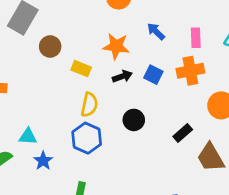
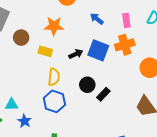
orange star: (116, 46) -> (54, 26), moved
blue square: (153, 75) -> (98, 50), size x1.5
black rectangle: (183, 133) -> (103, 94), moved

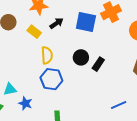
yellow rectangle: (45, 51) -> (34, 32), turned 32
black arrow: (76, 54) -> (56, 23), moved

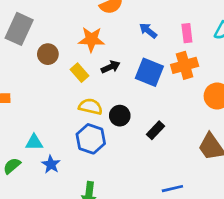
yellow semicircle: (47, 55) -> (90, 107), turned -84
black circle: (81, 57) -> (120, 116), moved

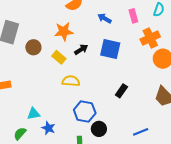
orange cross: (185, 65) -> (150, 38), moved
black circle: (120, 116) -> (99, 129), moved
blue hexagon: (91, 139) -> (85, 112), moved

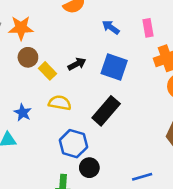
orange star: (64, 31) -> (21, 28), moved
brown circle: (33, 47) -> (28, 57), moved
black rectangle: (121, 91) -> (106, 111), moved, size x1.6
blue star: (48, 128) -> (23, 113), moved

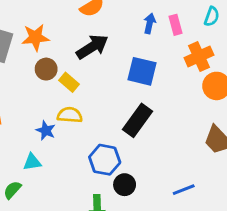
blue arrow: (111, 27) -> (150, 23), moved, turned 72
black arrow: (77, 64) -> (92, 47), moved, size x1.6
yellow semicircle: (60, 103) -> (70, 115), moved

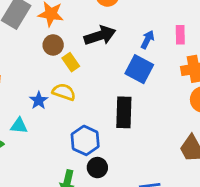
blue arrow: (150, 23) -> (147, 40), moved
black rectangle: (137, 120) -> (124, 112), turned -48

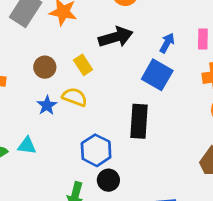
brown circle: (53, 45) -> (45, 67), moved
cyan triangle: (19, 126) -> (27, 146), moved

